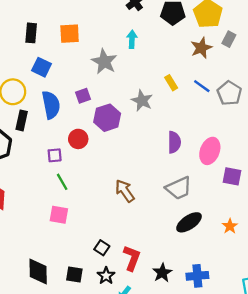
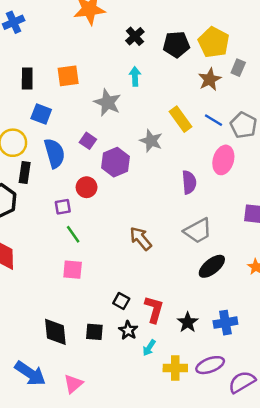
yellow rectangle: (171, 83) -> (181, 119), size x1.5
purple square: (83, 96) -> (88, 141), turned -32
pink ellipse: (210, 151) -> (223, 160), moved

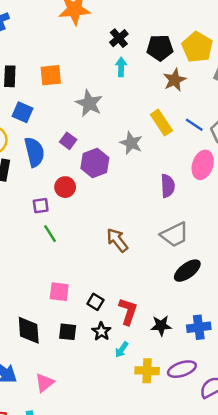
cyan arrow: (135, 76) -> (121, 67), moved
brown star: (210, 79) -> (175, 80), moved
pink square: (73, 270) -> (59, 292), moved
black star: (188, 322) -> (161, 326), turned 30

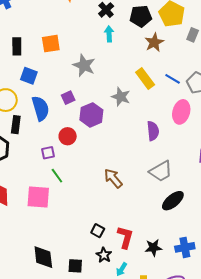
purple square: (68, 141) -> (68, 98), turned 32
pink square: (59, 292) -> (38, 197), moved, size x1.4
black square: (68, 332) -> (75, 266), moved

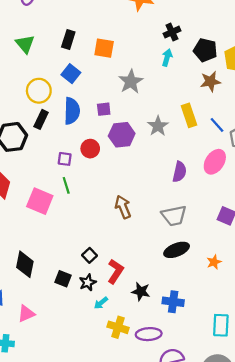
black square: (75, 266) -> (63, 279), moved

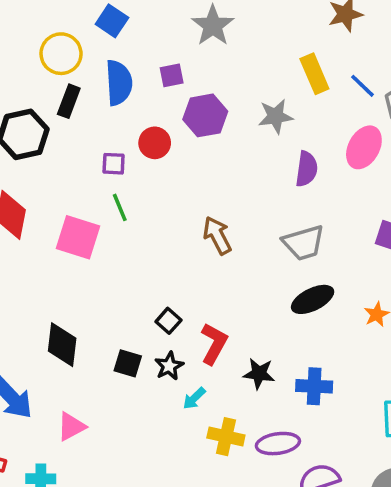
gray star: (158, 126) -> (276, 116), moved, turned 30

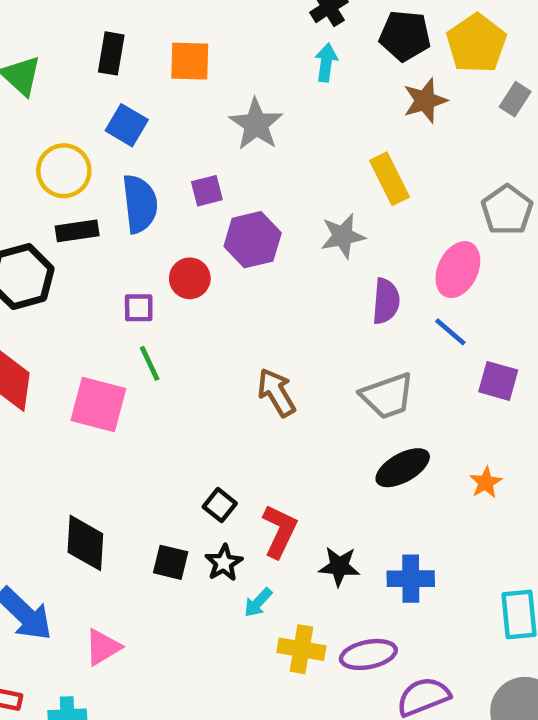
blue line: (362, 86) -> (450, 332), moved
black rectangle: (69, 101) -> (77, 231), turned 64

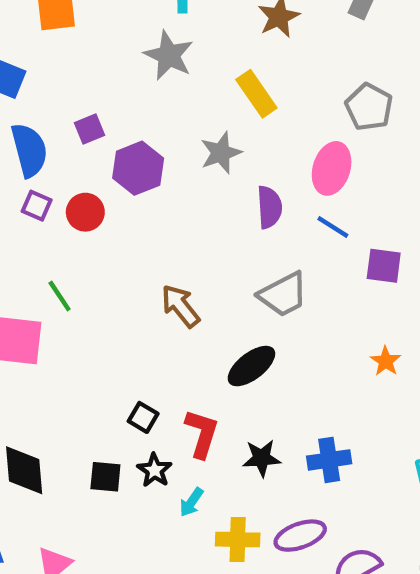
gray star: (256, 124) -> (169, 55), moved
purple square: (139, 308) -> (37, 206), moved, turned 32
black ellipse: (403, 468) -> (251, 366), moved

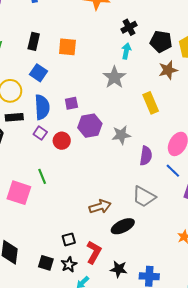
gray star: (221, 153) -> (121, 135), moved
gray trapezoid: (283, 294) -> (144, 197), turned 45
brown arrow: (180, 306) -> (100, 207), moved, turned 100
black square: (143, 417) -> (69, 239), turned 32

